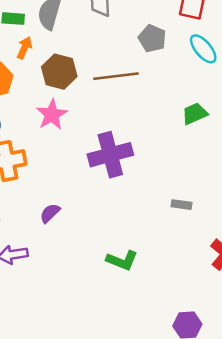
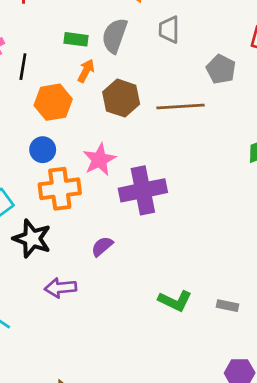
pink star: (52, 115) -> (99, 160), moved
purple cross: (110, 155) -> (143, 190), moved
gray rectangle: (182, 205) -> (227, 306), moved

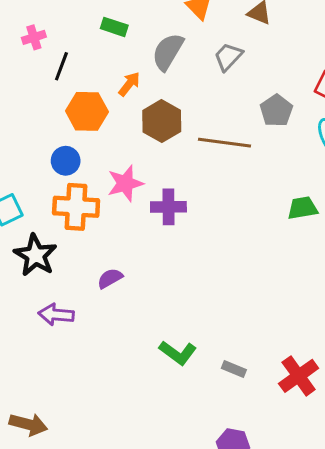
gray trapezoid: (169, 30) -> (228, 57), turned 32
green rectangle: (76, 39) -> (114, 27), moved
purple cross: (143, 190) -> (168, 207), moved, size x0.7

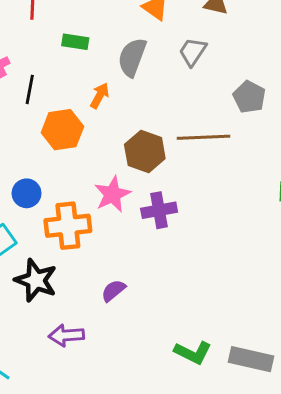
brown hexagon: (162, 121) -> (145, 152), moved
blue circle: (66, 161) -> (27, 193), moved
gray rectangle: (234, 369) -> (251, 359), size x1.8

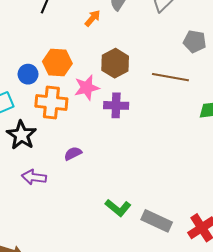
gray pentagon: (249, 97) -> (195, 41), turned -30
orange hexagon: (62, 130) -> (57, 63), moved
brown line: (204, 137) -> (170, 77), moved

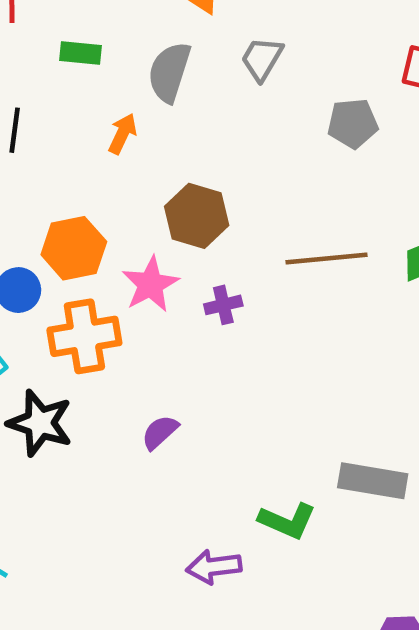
brown line: (170, 77) -> (327, 259), moved
purple cross: (116, 105) -> (223, 305), size x0.7
purple arrow: (34, 177) -> (214, 567), moved
gray rectangle: (157, 221) -> (373, 481), moved

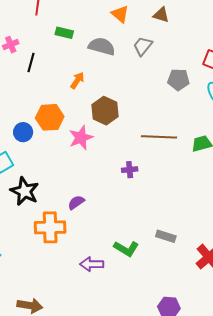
gray semicircle: (169, 72) -> (102, 46), turned 80
orange arrow: (122, 134) -> (77, 80), moved
purple cross: (223, 305) -> (130, 170), moved
orange cross: (84, 336) -> (50, 227), moved
gray rectangle: (373, 481) -> (166, 236), size x0.7

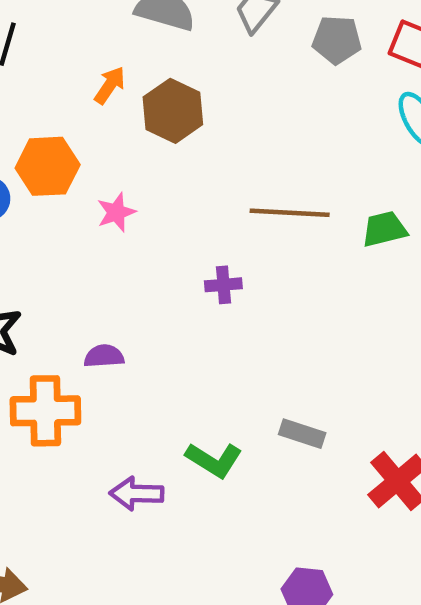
gray pentagon: (178, 80) -> (337, 40), moved
brown hexagon: (105, 111) -> (173, 111), moved
pink star: (81, 138) -> (116, 212), size x0.7
purple semicircle: (76, 202) -> (104, 356), turned 30

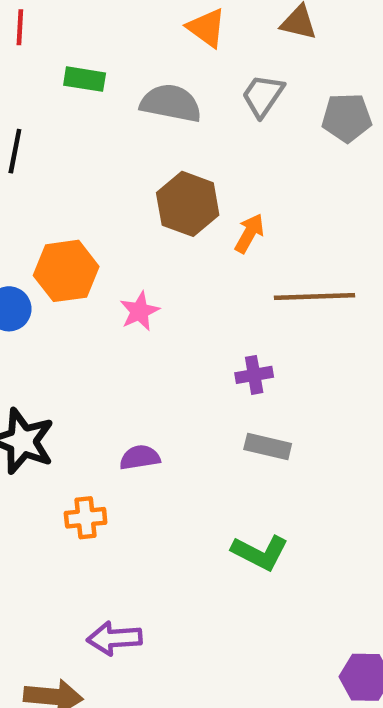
orange arrow: (110, 85) -> (249, 233), moved
orange cross: (45, 411) -> (86, 518), size x0.6
gray rectangle: (302, 434) -> (268, 446), moved
purple arrow: (137, 494) -> (114, 638), moved

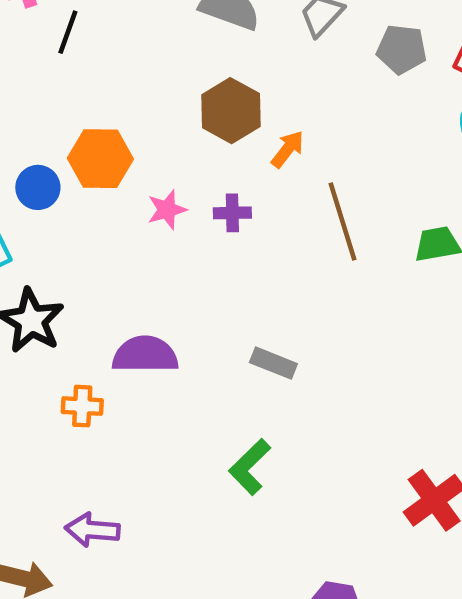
brown line: (314, 296) -> (343, 222), turned 66
purple cross: (254, 375) -> (232, 213), moved
purple semicircle: (140, 457) -> (145, 355), size x1.6
green L-shape: (260, 552) -> (250, 467), turned 100

